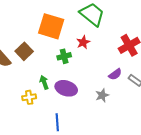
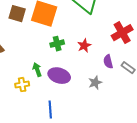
red star: (83, 42) -> (84, 46), moved
brown square: (24, 51) -> (17, 14), moved, turned -30
purple semicircle: (115, 74) -> (108, 62), turned 112

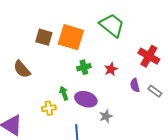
red cross: (122, 33) -> (149, 56), turned -30
gray star: (95, 83) -> (106, 116), moved

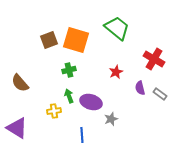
brown square: (44, 37) -> (49, 40), turned -36
green cross: (84, 67) -> (69, 70), moved
brown semicircle: (22, 69) -> (20, 83), moved

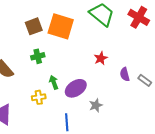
red cross: (154, 59) -> (139, 17), moved
green cross: (69, 70) -> (38, 56), moved
purple ellipse: (91, 102) -> (76, 88), turned -50

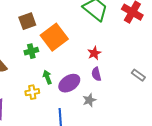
orange square: (61, 26) -> (54, 37), moved, turned 36
purple semicircle: (125, 74) -> (96, 74), moved

